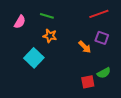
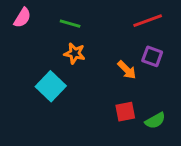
pink semicircle: (20, 22) -> (22, 18), moved
green semicircle: (104, 73) -> (155, 121), moved
red square: (88, 82) -> (125, 112), moved

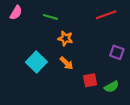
orange star: (75, 53) -> (65, 38), moved
purple square: (152, 56) -> (117, 52), moved
orange arrow: (127, 70) -> (66, 63), moved

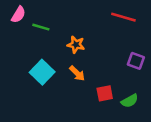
red line: (106, 15) -> (123, 17), turned 36
green line: (50, 17) -> (41, 27), moved

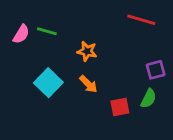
pink semicircle: (18, 15) -> (21, 34), moved
purple square: (136, 61) -> (156, 70), turned -35
green semicircle: (130, 101) -> (148, 98), moved, turned -35

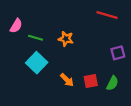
green line: (47, 31) -> (36, 38), moved
orange arrow: (88, 84) -> (67, 80), moved
green semicircle: (148, 98) -> (112, 83), moved

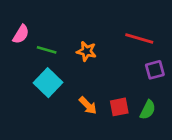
red line: (107, 15) -> (139, 38), moved

